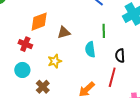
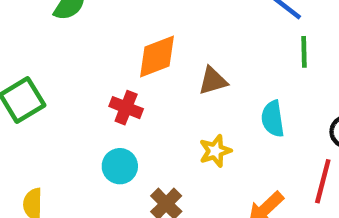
green line: (104, 31) -> (304, 52), moved
yellow star: (55, 61) -> (215, 151), moved

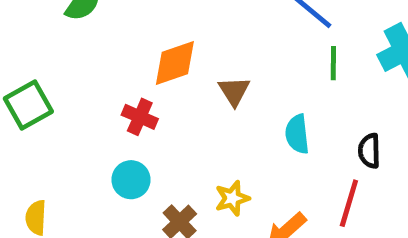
brown triangle: (213, 81) -> (234, 91), turned -48
yellow star: (215, 151) -> (232, 198), moved

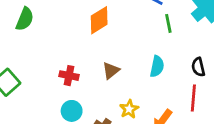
orange diamond: (175, 63) -> (99, 20), moved
brown triangle: (234, 91) -> (111, 71), moved, turned 36
cyan semicircle: (297, 134) -> (157, 66), turned -150

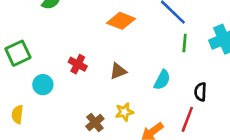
orange diamond: (99, 20) -> (121, 21), turned 36
cyan circle: (72, 111) -> (43, 85), moved

